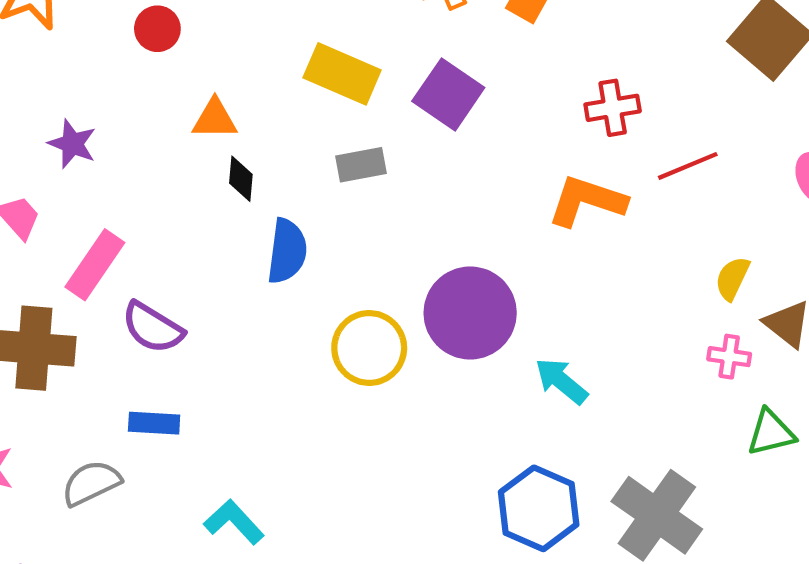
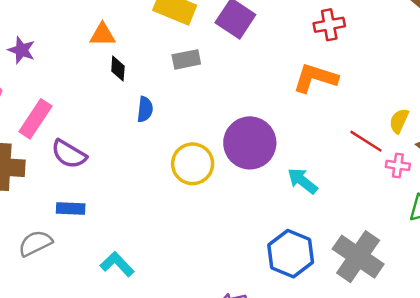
red line: (688, 166) -> (366, 141), moved, turned 56
blue semicircle: (287, 251) -> (145, 109), size x0.7

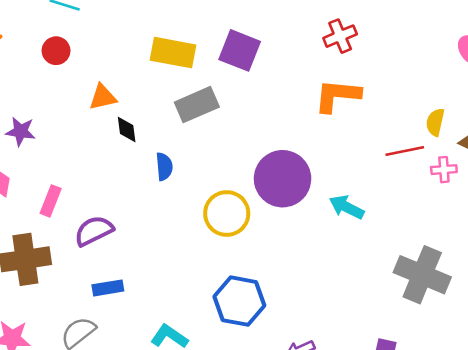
gray rectangle: (186, 59) -> (197, 105), size x1.4
pink rectangle: (35, 119) -> (51, 201), size x0.7
red line: (366, 141) -> (405, 151), turned -32
purple semicircle: (69, 154) -> (94, 231), turned 135
blue hexagon: (291, 254) -> (239, 301), moved

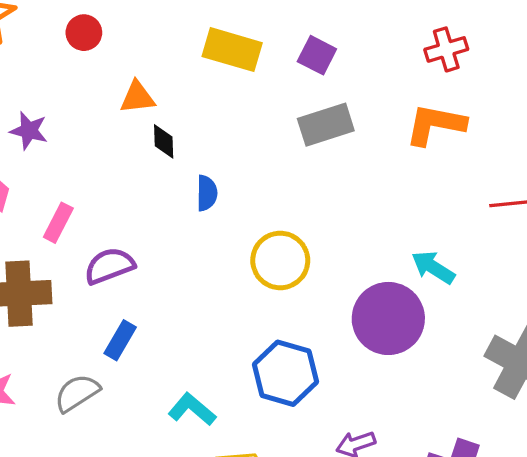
purple square: (240, 50) -> (317, 55), size x0.7
gray rectangle: (197, 105) -> (326, 125), moved
purple circle: (283, 179) -> (388, 318), moved
blue rectangle: (108, 288) -> (120, 340), turned -56

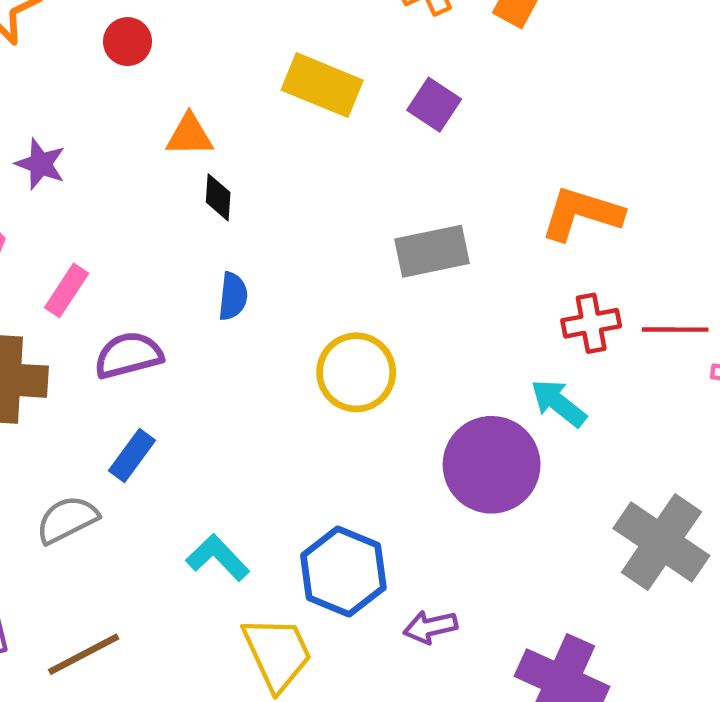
red cross: (446, 49) -> (591, 323), moved
gray rectangle: (326, 125) -> (432, 251), moved
blue semicircle: (207, 193) -> (233, 296), moved
blue hexagon: (285, 373) -> (343, 571), moved

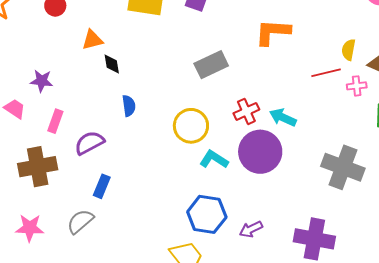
purple star: (40, 164) -> (42, 81), moved
red cross: (591, 323) -> (246, 111), moved
cyan L-shape: (218, 558) -> (214, 159), moved

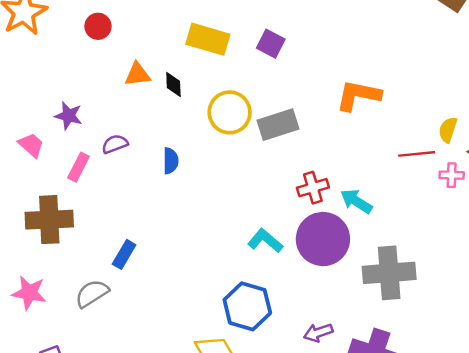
black diamond: (112, 64) -> (173, 84), moved
yellow circle: (191, 126) -> (230, 112), moved
purple semicircle: (89, 143) -> (115, 144), moved, size x0.7
gray cross: (343, 167) -> (389, 273), moved, turned -33
purple arrow: (251, 229) -> (318, 333), moved

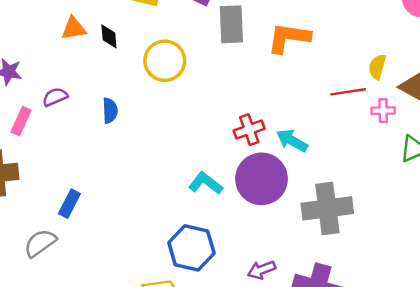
gray rectangle: (278, 125) -> (231, 24), moved, turned -72

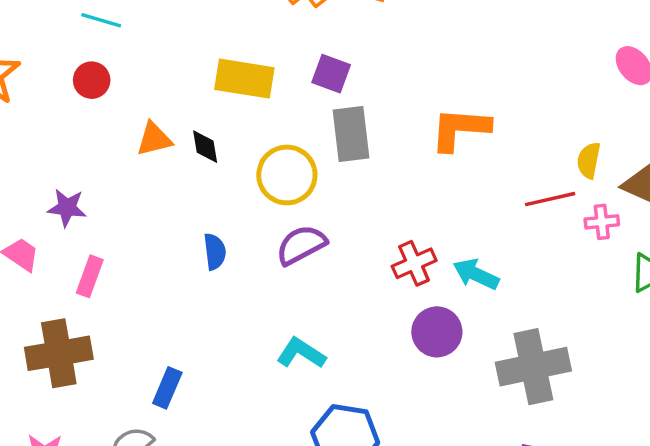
gray rectangle: (231, 24) -> (351, 134), moved
purple semicircle: (55, 97) -> (301, 245), moved, size x1.4
purple circle: (261, 179) -> (437, 332), size x0.7
cyan L-shape: (206, 183) -> (301, 353), moved

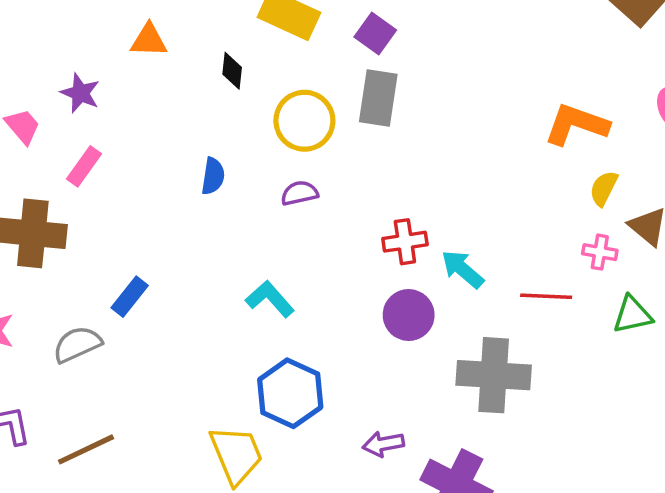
orange L-shape: (460, 129) -> (576, 124), moved
orange triangle: (154, 139) -> (149, 40), moved
red line: (550, 199) -> (546, 296), moved
purple semicircle: (301, 245) -> (300, 193), size x0.7

